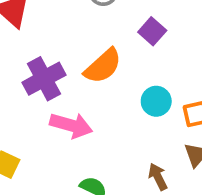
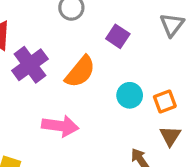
purple cross: (44, 79) -> (30, 65), moved

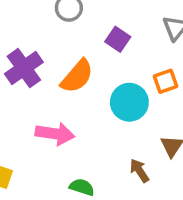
cyan circle: (130, 95) -> (129, 102), size x1.4
orange square: (165, 102) -> (165, 81), moved

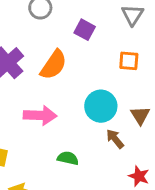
orange square: (165, 81) -> (129, 61), turned 30
cyan circle: (129, 102) -> (101, 106), moved

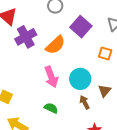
purple square: (85, 30) -> (81, 27), size x1.5
pink arrow: (40, 115) -> (51, 77), moved, turned 55

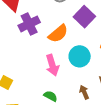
cyan circle: (80, 79) -> (80, 56), moved

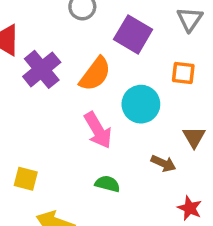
brown arrow: (84, 92) -> (163, 163), turned 152

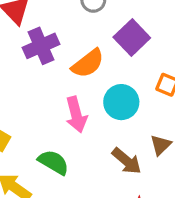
brown arrow: (163, 163) -> (127, 161), size x1.4
green semicircle: (107, 184) -> (53, 162), moved, size x1.4

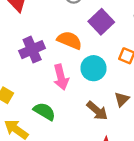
purple cross: (41, 46) -> (32, 50), moved
orange semicircle: (88, 63) -> (69, 40), turned -120

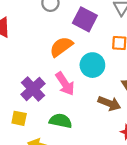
orange semicircle: (69, 40) -> (61, 47), turned -40
purple cross: (32, 50) -> (33, 89), moved

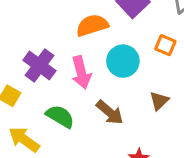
purple cross: (33, 89) -> (39, 65), turned -30
brown arrow: (109, 103) -> (110, 112), moved

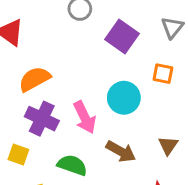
orange semicircle: (92, 25) -> (34, 79), moved
brown triangle: (159, 101) -> (168, 145), moved

